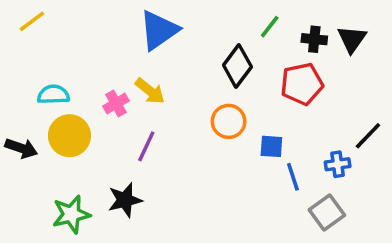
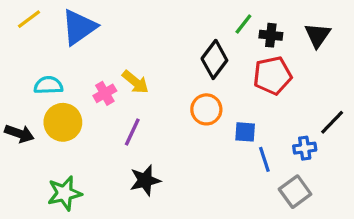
blue triangle: (159, 30) -> (79, 27), moved
black cross: (314, 39) -> (271, 35), moved
black star: (125, 200) -> (145, 180), moved

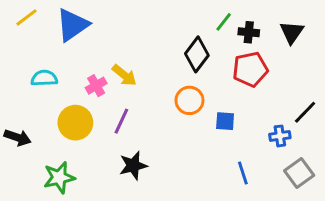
yellow circle: (63, 122) -> (75, 123), moved
black arrow: (19, 134) -> (18, 137), moved
blue line: (264, 159) -> (243, 173), moved
gray square: (295, 192) -> (299, 173), moved

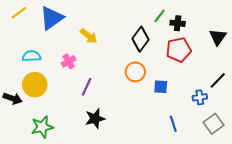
black triangle: (292, 32) -> (218, 37), moved
yellow arrow: (124, 75) -> (89, 36), moved
yellow circle: (75, 123) -> (35, 85), moved

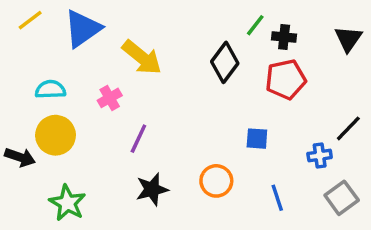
yellow arrow: (89, 36) -> (142, 57), size x1.4
black triangle: (218, 37) -> (348, 39), moved
orange circle: (135, 72) -> (216, 181), moved
green star: (42, 127) -> (67, 203), turned -30

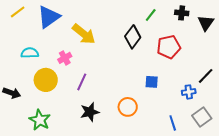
black cross: (284, 37) -> (182, 13), moved
yellow circle: (56, 135) -> (46, 80), moved
blue line: (277, 198) -> (173, 123), moved

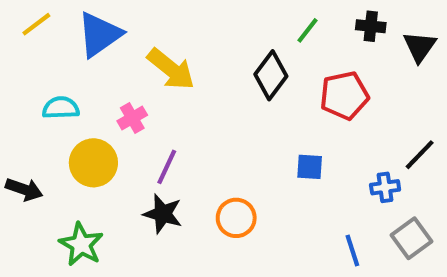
orange circle: (128, 107) -> (236, 218), moved
black star: (90, 112) -> (163, 214), moved, turned 30

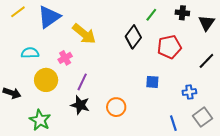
black line: (420, 155) -> (206, 61), moved

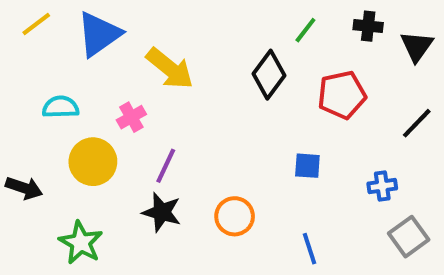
blue line: (173, 123) -> (309, 249), moved

